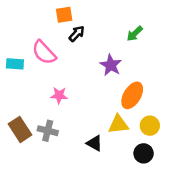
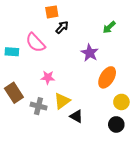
yellow triangle: (118, 124) -> (62, 101), moved, turned -30
brown rectangle: (20, 129) -> (14, 93), moved

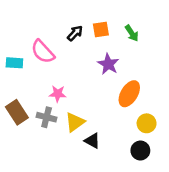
orange square: (52, 12) -> (101, 30), moved
green arrow: (109, 27) -> (132, 33), turned -80
gray cross: (39, 106) -> (47, 117), moved

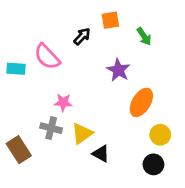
orange square: (101, 30) -> (110, 20), moved
brown rectangle: (17, 112) -> (19, 150), moved

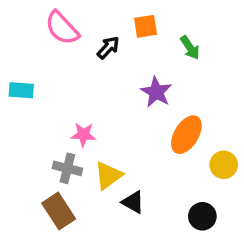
pink semicircle: (47, 57) -> (62, 28), moved
yellow circle: (160, 135) -> (224, 165), moved
brown rectangle: (19, 150) -> (59, 211), moved

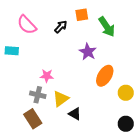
pink semicircle: (62, 28) -> (27, 25), moved
green arrow: (190, 48) -> (107, 27), size x1.5
black circle: (202, 216) -> (126, 124), moved

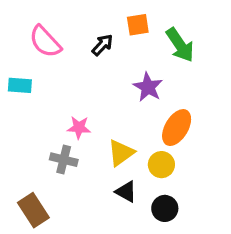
yellow circle: (126, 93) -> (161, 165), moved
yellow triangle: (61, 99) -> (121, 153), moved
brown rectangle: (33, 119) -> (33, 210), moved
black circle: (126, 124) -> (165, 208), moved

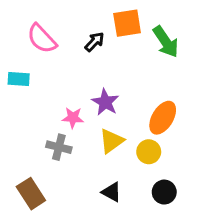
orange square: (138, 25) -> (127, 23), size x1.4
purple star: (148, 87) -> (105, 102), moved
black triangle: (126, 192) -> (112, 192), moved
black circle: (165, 208) -> (164, 192), moved

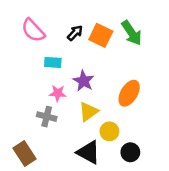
orange square: (127, 23) -> (101, 35), moved, turned 35
cyan rectangle: (19, 79) -> (53, 62), moved
yellow circle: (149, 152) -> (109, 131), moved
black triangle: (112, 192) -> (88, 152), size x1.5

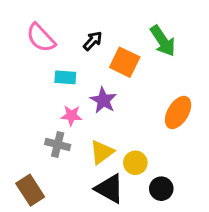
orange square: (101, 35) -> (125, 62), moved
orange ellipse: (129, 93) -> (178, 112), moved
yellow triangle: (88, 112) -> (102, 152), moved

